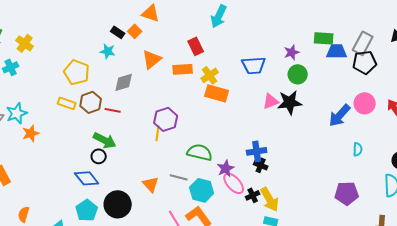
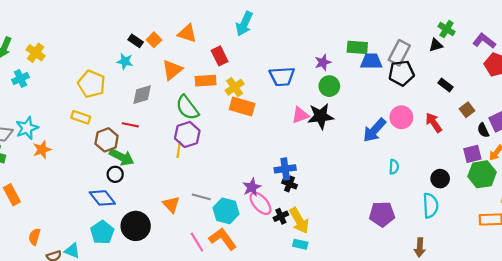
orange triangle: (151, 13) -> (187, 33), moved
brown hexagon: (91, 102) -> (107, 140), moved
green semicircle: (200, 152) -> (187, 108), moved, turned -140

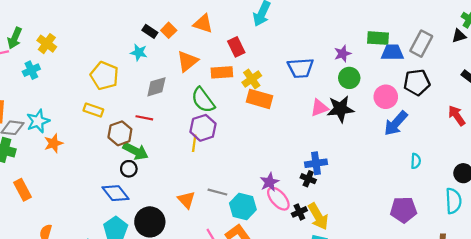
black pentagon: (401, 73) -> (417, 82), moved
pink circle: (401, 117) -> (386, 97), moved
blue cross: (285, 169) -> (316, 163), moved

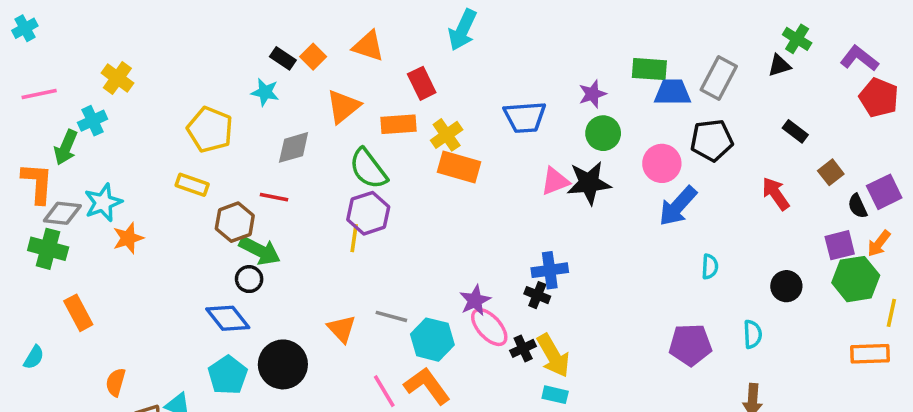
green arrow: (15, 38) -> (66, 147), moved
cyan semicircle: (453, 201) -> (753, 334), moved, size x0.7

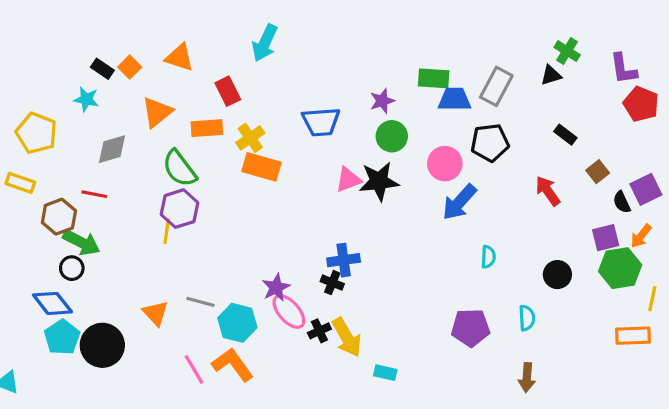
purple L-shape: (859, 58) -> (623, 69), turned -136
cyan pentagon: (228, 375) -> (62, 337), moved
cyan rectangle: (555, 395) -> (385, 373), moved

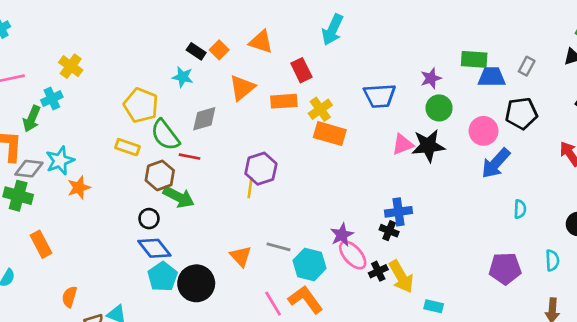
gray rectangle: (496, 86) -> (527, 66), size x0.6
green semicircle: (180, 168) -> (165, 135), moved
black circle: (72, 268) -> (149, 219), moved

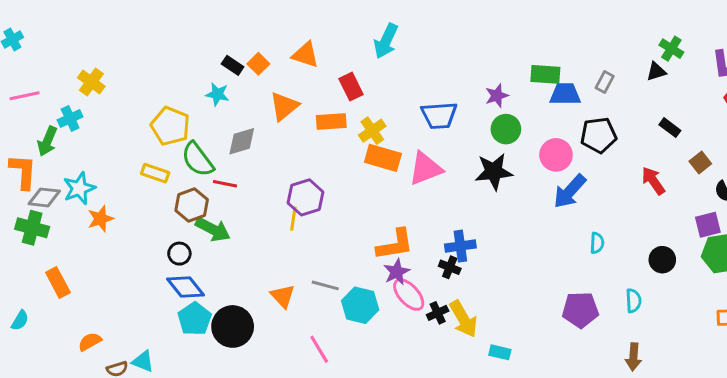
pink triangle: (403, 144) -> (425, 169), moved, size x1.4
orange semicircle: (69, 297) -> (90, 342), turned 45
orange L-shape: (305, 300) -> (395, 244), moved, turned 117

